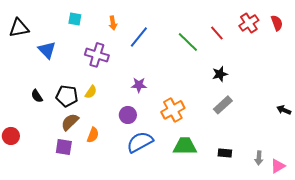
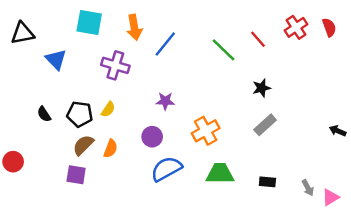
cyan square: (75, 19) -> (89, 23), size x1.6
orange arrow: (113, 23) -> (134, 27), size x1.5
orange semicircle: (93, 135) -> (111, 149), moved
gray arrow: (259, 158) -> (308, 188), turned -32

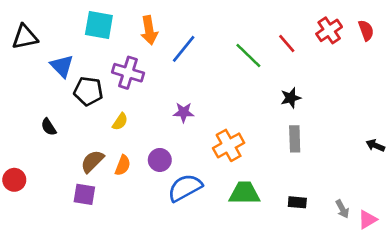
black pentagon: (80, 114) -> (88, 91), moved
gray rectangle: (265, 125) -> (295, 139), turned -50
purple circle: (152, 137) -> (160, 160), moved

